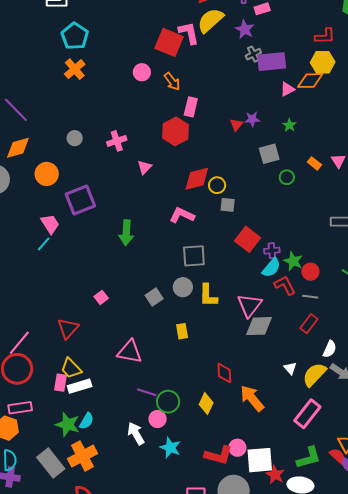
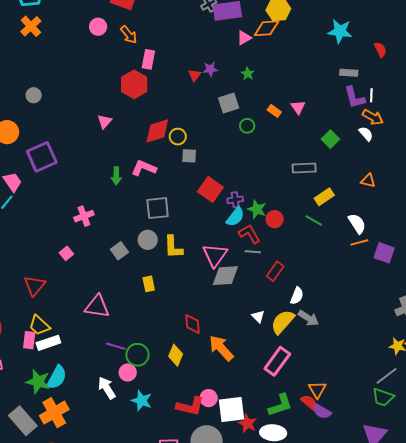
pink cross: (117, 141) -> (84, 216), moved
green arrow: (126, 233) -> (116, 176), moved, size x0.7
gray line: (310, 297) -> (253, 252), moved
cyan semicircle: (87, 421) -> (57, 377), size x1.4

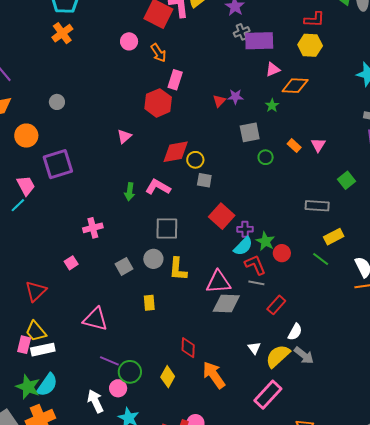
orange diamond: (267, 28) -> (295, 86), moved
pink triangle: (215, 255) -> (218, 282), turned 44

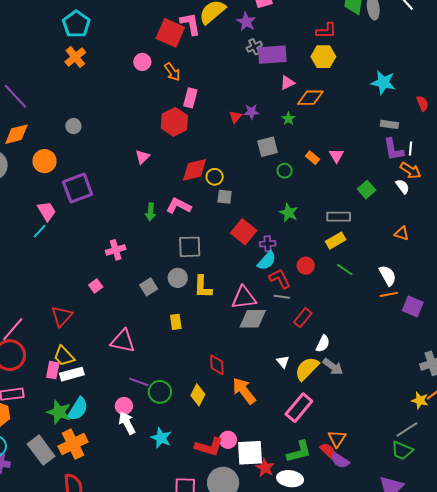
yellow rectangle: (334, 237) -> (336, 241), moved
green star: (265, 241) -> (289, 213), moved
pink circle: (118, 388) -> (124, 406), moved

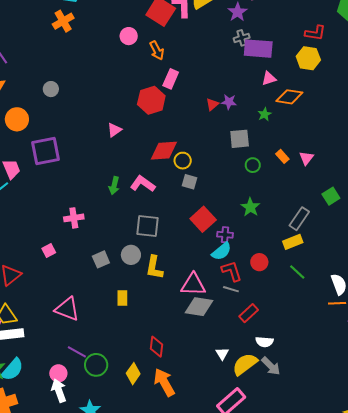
gray rectangle: (339, 217) -> (299, 219), turned -65
white semicircle: (323, 344) -> (264, 342), turned 60
orange arrow: (244, 391) -> (164, 382), moved

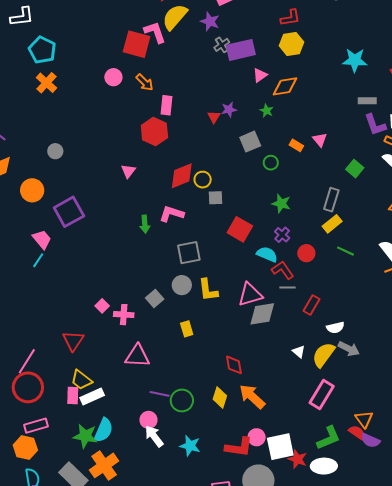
pink cross: (74, 218) -> (124, 315), moved, turned 30
purple cross: (225, 235) -> (282, 235), moved, turned -35
cyan semicircle: (221, 251) -> (267, 254), turned -100

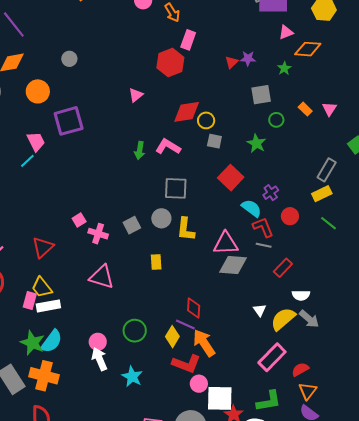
green star: (281, 204) -> (256, 143), moved
purple line: (160, 394) -> (185, 324), moved
red semicircle: (357, 432) -> (300, 369), moved, turned -78
red L-shape: (239, 447) -> (186, 364), moved
orange cross: (104, 465) -> (44, 376), turned 36

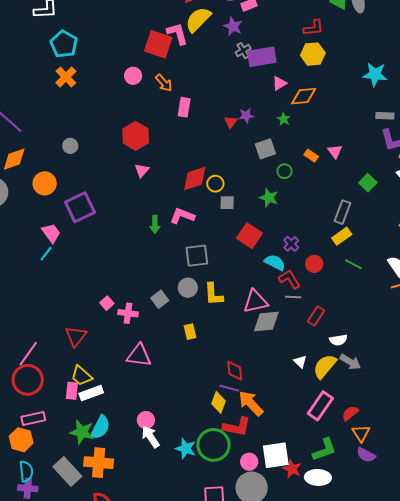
red hexagon: (170, 63) -> (136, 136), moved
green circle: (135, 331) -> (213, 445), moved, size x1.4
pink circle: (199, 384) -> (249, 462), moved

